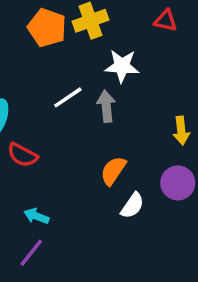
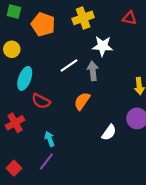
orange pentagon: (47, 28) -> (43, 24), moved
orange semicircle: (113, 171) -> (82, 101), moved
cyan arrow: (36, 216) -> (50, 139), turned 48

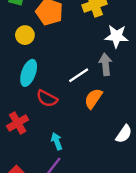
yellow circle: (12, 49) -> (25, 35), moved
white line: (69, 65) -> (79, 75), moved

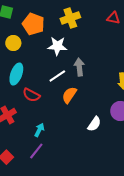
white star: (117, 36) -> (57, 46), moved
cyan arrow: (57, 141) -> (39, 130), turned 48

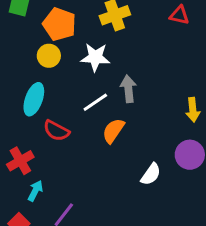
yellow circle: (13, 43) -> (49, 56), moved
cyan arrow: (39, 130) -> (35, 191), moved

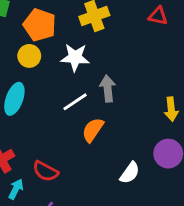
red semicircle: (56, 131) -> (45, 171), moved

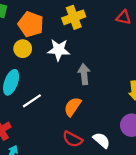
white line: (75, 102) -> (32, 101), moved
red semicircle: (45, 171) -> (73, 139), moved
white semicircle: (130, 173) -> (102, 140), turned -84

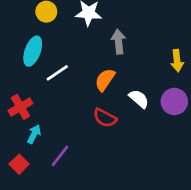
white semicircle: (102, 140) -> (139, 99), moved

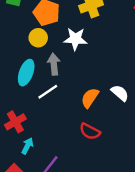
gray arrow: (118, 42) -> (54, 64), moved
white semicircle: (139, 99) -> (120, 93), moved

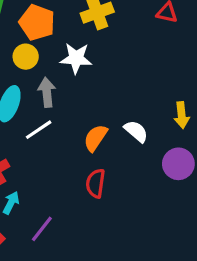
red semicircle: (90, 131) -> (96, 183), turned 70

